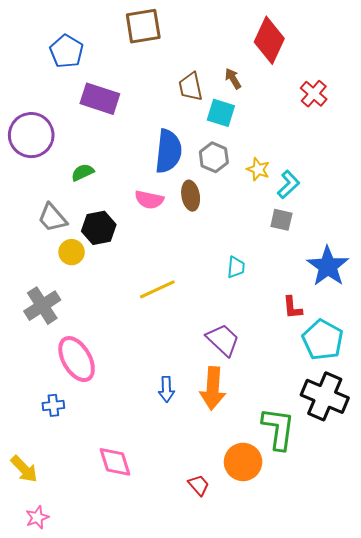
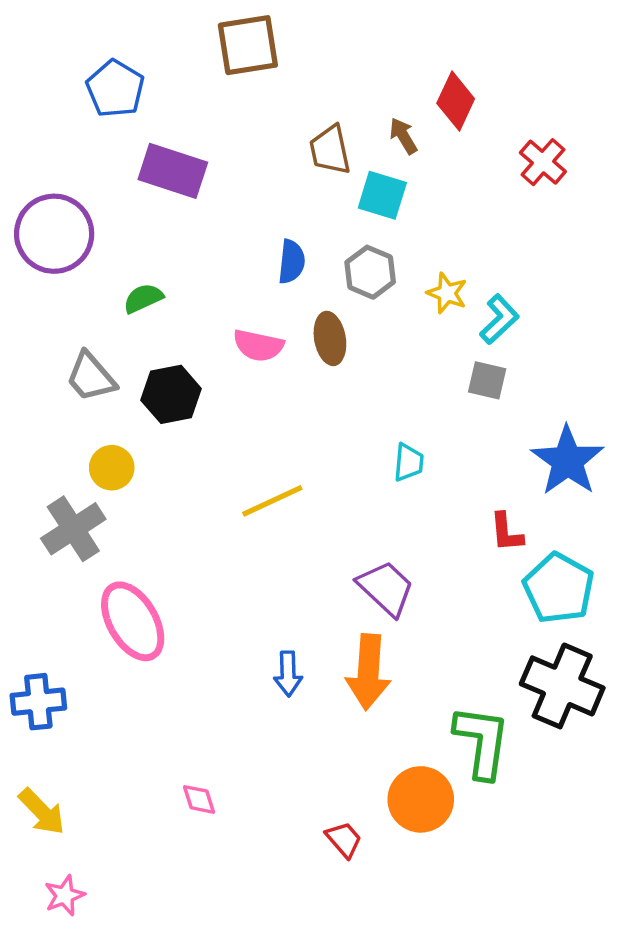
red diamond: (269, 40) -> (456, 101), moved, size x0.7
blue semicircle: (168, 151) -> (292, 262), size x0.6
yellow circle: (72, 252) -> (112, 468), moved
blue cross: (53, 405) -> (38, 702), moved, size x1.4
pink diamond: (115, 462) -> (199, 799), size x0.6

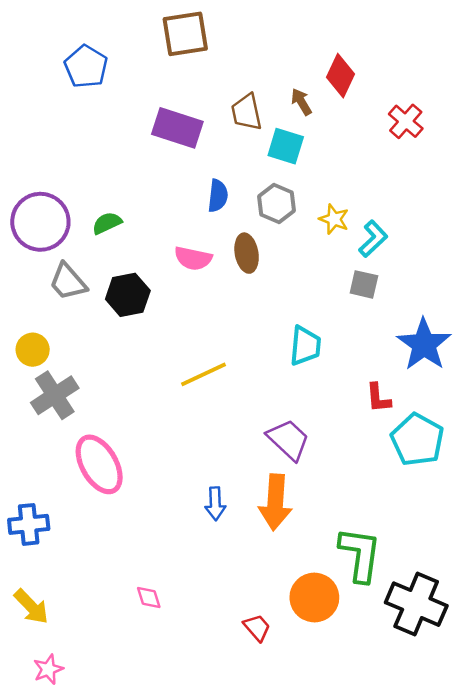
purple rectangle: (173, 171) -> (177, 128), moved
purple circle: (54, 234) -> (40, 222), moved
cyan trapezoid: (409, 462) -> (305, 346), size x1.4
yellow circle: (112, 468) -> (33, 350), moved
black cross: (562, 686) -> (416, 604), moved

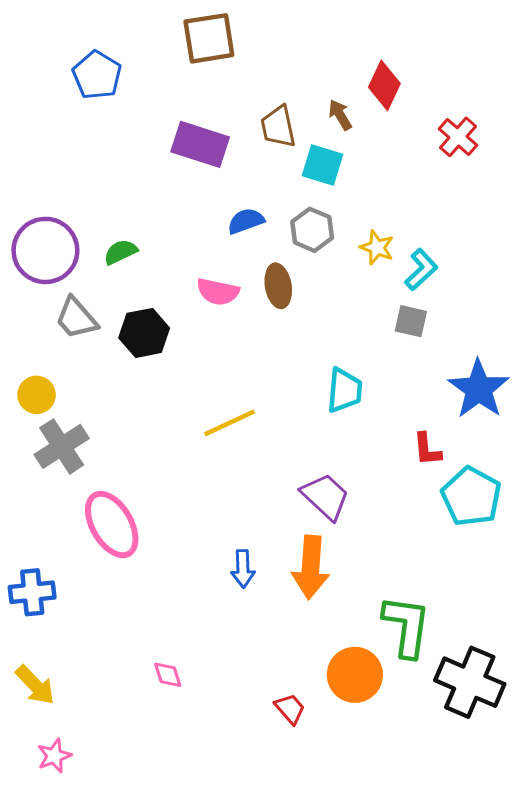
blue semicircle: (218, 196) -> (246, 221), turned -116

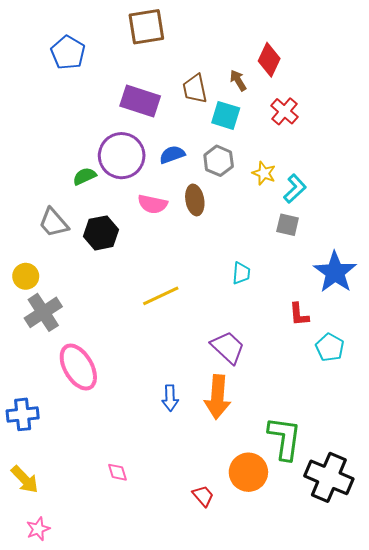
red cross: (458, 137) -> (285, 111), moved
purple circle: (45, 250) -> (122, 156), moved
cyan trapezoid: (345, 390) -> (241, 273), size x0.7
cyan pentagon: (471, 497) -> (330, 347), size x0.7

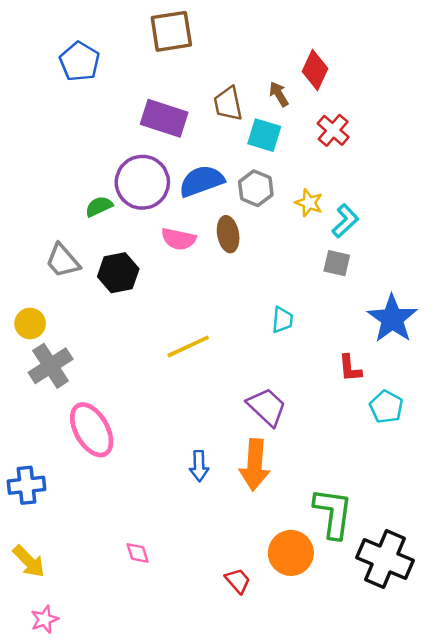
blue semicircle: (172, 155) -> (202, 181), size x1.5

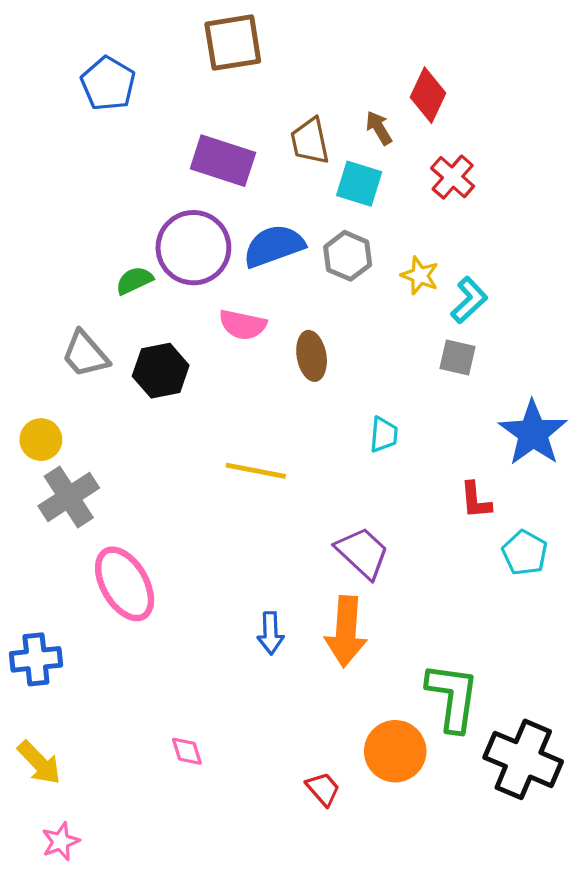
brown ellipse: (228, 234) -> (312, 356), moved
yellow line: (188, 346) -> (256, 471), turned 36

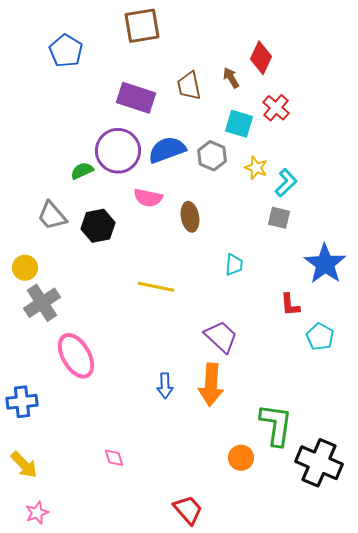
cyan square: (359, 184) -> (239, 124), moved
orange circle: (395, 751) -> (241, 458), size x0.7
red trapezoid: (323, 789) -> (188, 510), moved, size x1.4

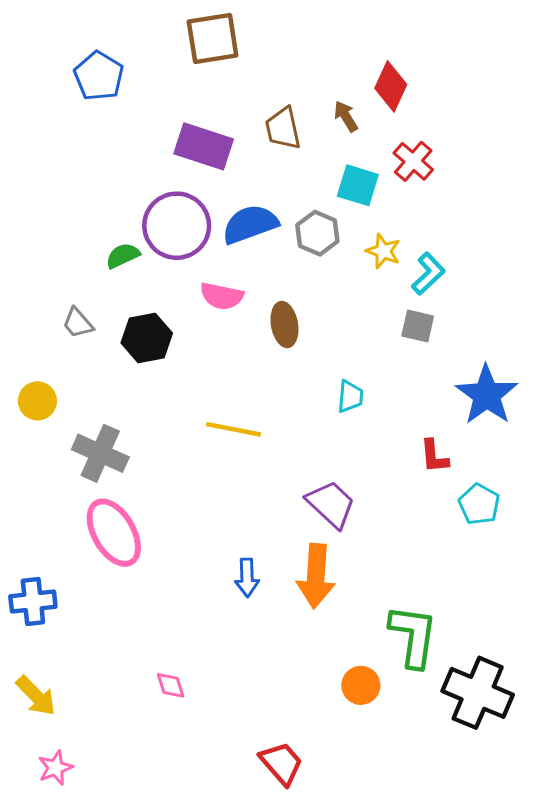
gray trapezoid: (52, 216) -> (78, 323), size x0.7
gray cross: (42, 303) -> (100, 453), moved, turned -33

